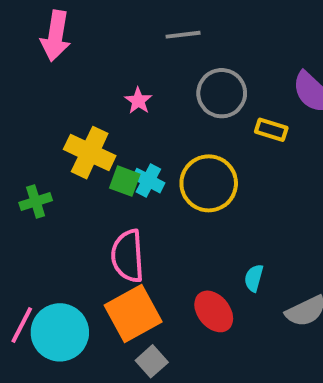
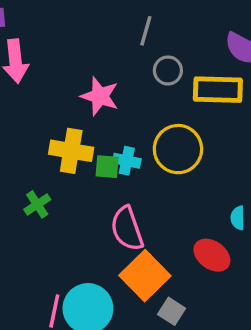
gray line: (183, 35) -> (146, 31), moved, turned -52
gray circle: (222, 93) -> (168, 70), size x0.7
pink star: (138, 101) -> (100, 96), size x1.6
yellow rectangle: (271, 130) -> (218, 90), size x1.8

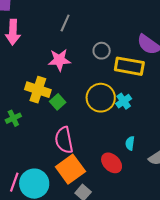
gray line: (146, 31) -> (65, 23), moved
pink star: (100, 96) -> (59, 60), turned -30
cyan cross: (127, 161) -> (124, 101), moved, turned 35
green square: (107, 167) -> (58, 102), turned 35

